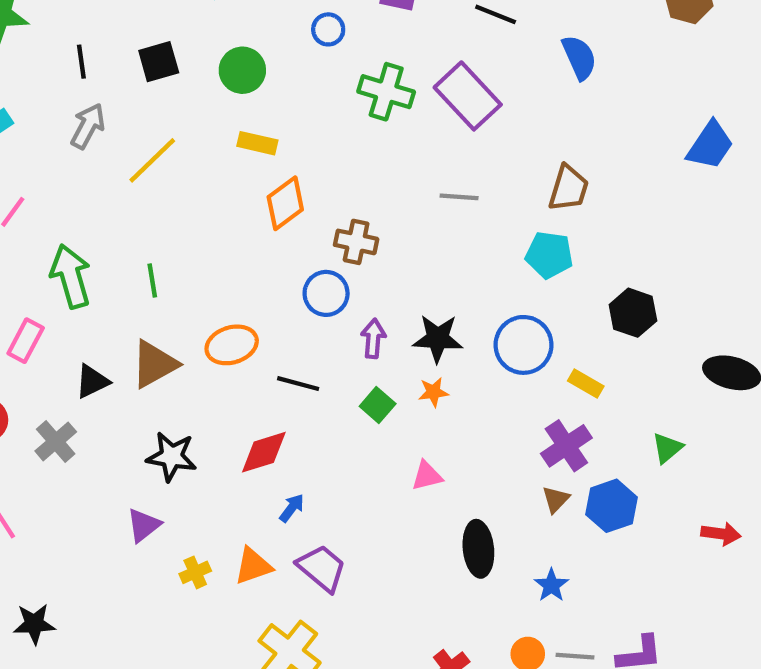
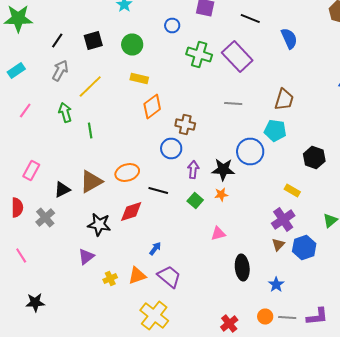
black line: (81, 62) -> (57, 40), turned 42
green arrow: (71, 276) -> (65, 112), moved, size x0.7
green line: (152, 281) -> (90, 130), moved
blue circle: (523, 345) -> (250, 152), moved
red diamond: (264, 452) -> (131, 212), moved

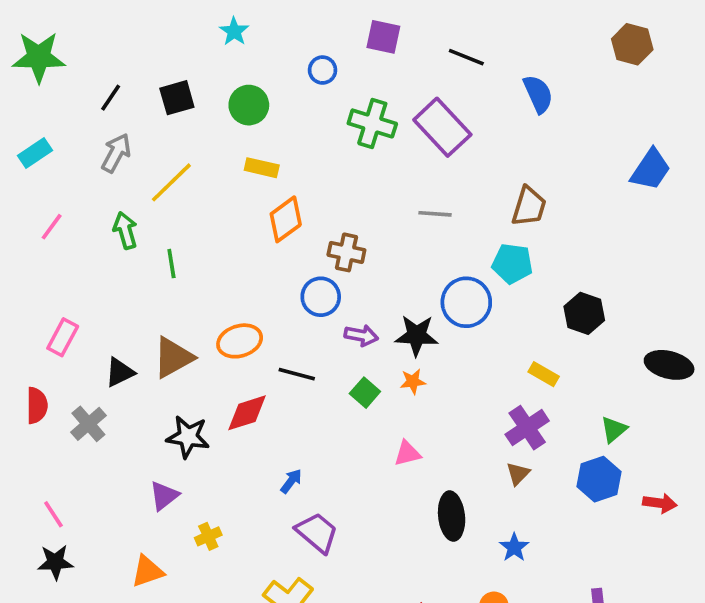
purple arrow: (193, 170) -> (361, 335), turned 96
blue hexagon: (304, 248) -> (599, 479), moved
pink line: (21, 256) -> (53, 514), moved
orange triangle: (137, 276) -> (147, 571), moved
black star: (35, 302) -> (55, 562), moved

